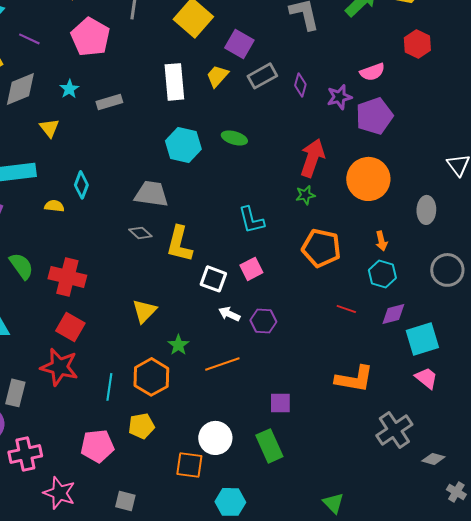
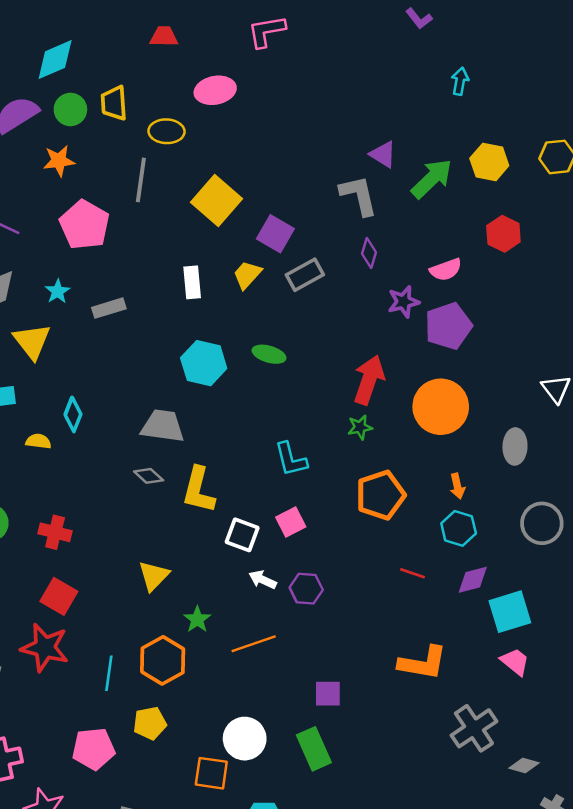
white rectangle: (174, 82) -> (192, 282), size x0.7
purple diamond: (300, 85) -> (369, 253), moved
yellow triangle: (49, 128) -> (32, 341), size x1.5
orange pentagon: (321, 248) -> (380, 495), turned -30
red cross: (67, 277) -> (55, 532), size x0.7

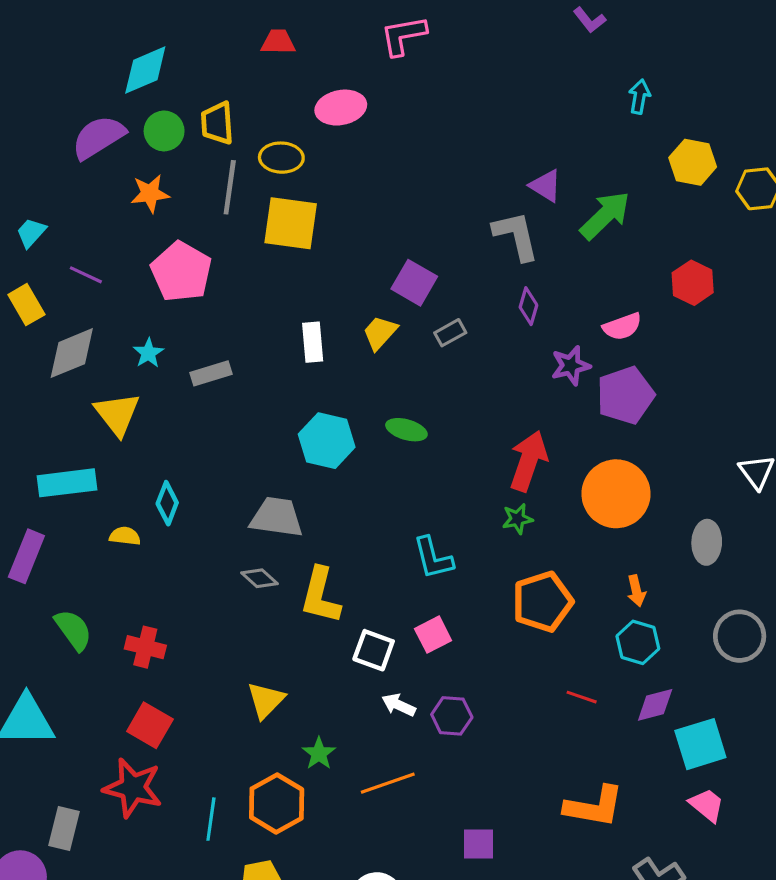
yellow hexagon: (489, 162) -> (693, 162), moved
gray line: (141, 180) -> (230, 187), moved
yellow square: (216, 200) -> (291, 223), moved, turned -33
gray rectangle: (305, 275) -> (450, 333), size x0.7

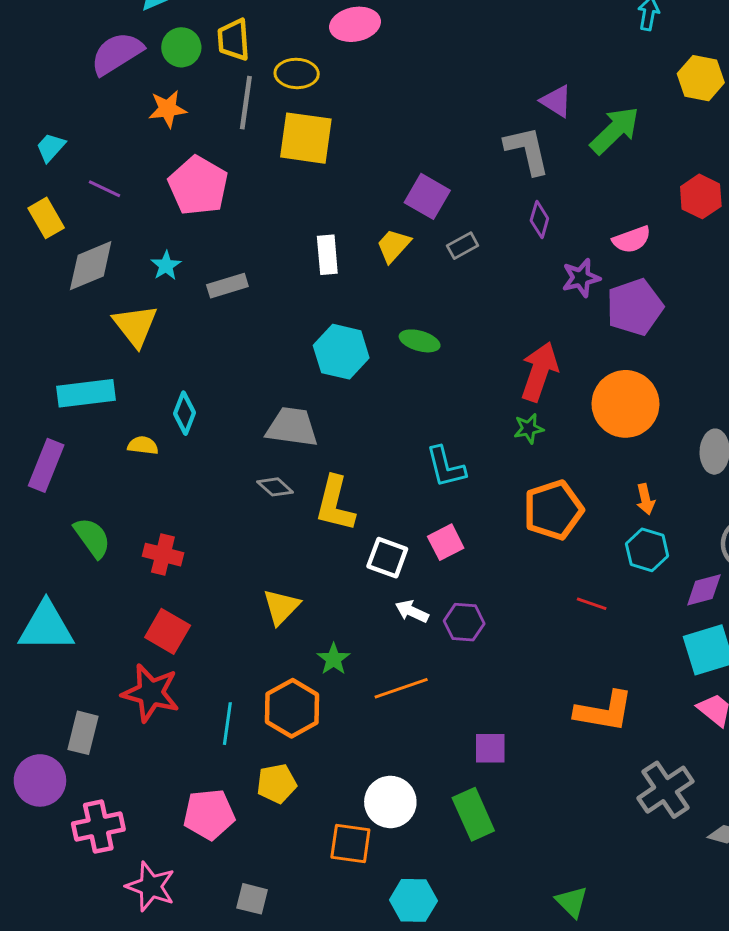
purple diamond: (655, 705) -> (704, 590), moved

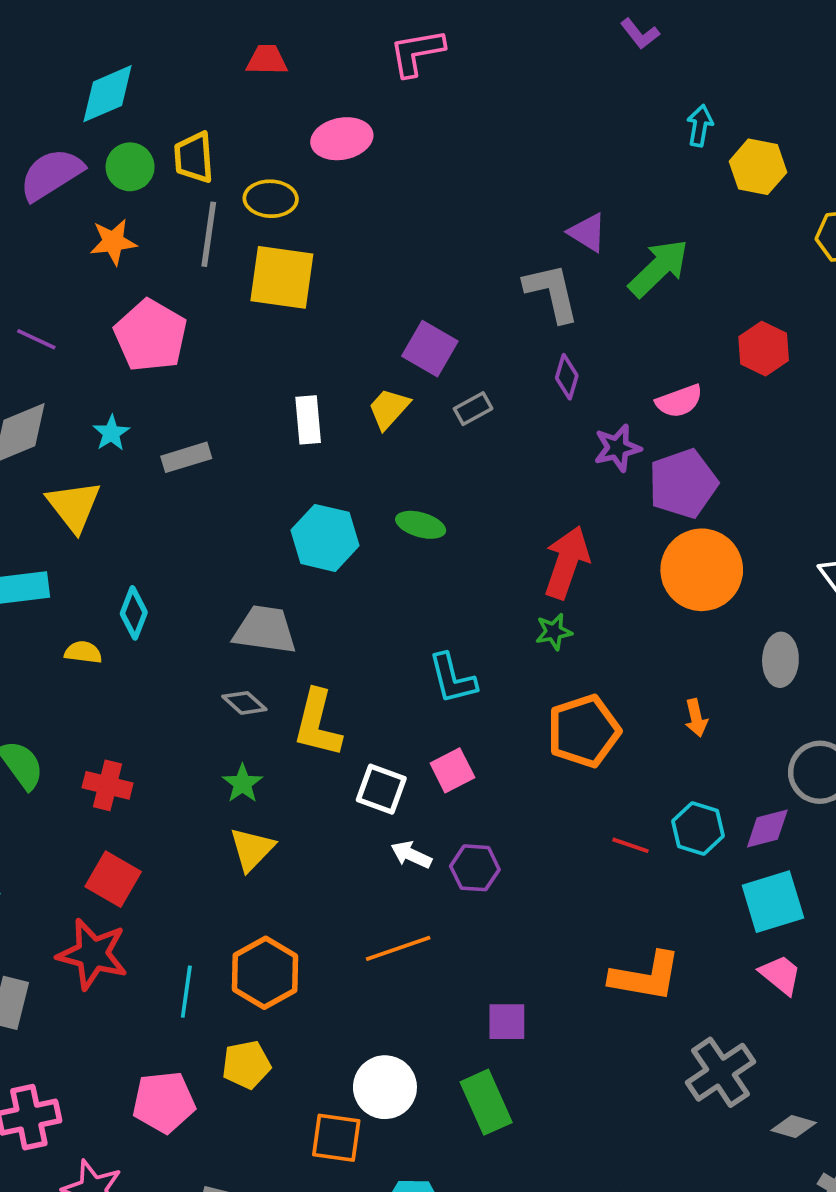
yellow hexagon: (701, 78) -> (758, 167), moved
orange circle: (626, 404) -> (702, 570), moved
cyan hexagon: (647, 550) -> (698, 828), moved
green star: (334, 659) -> (242, 783), moved

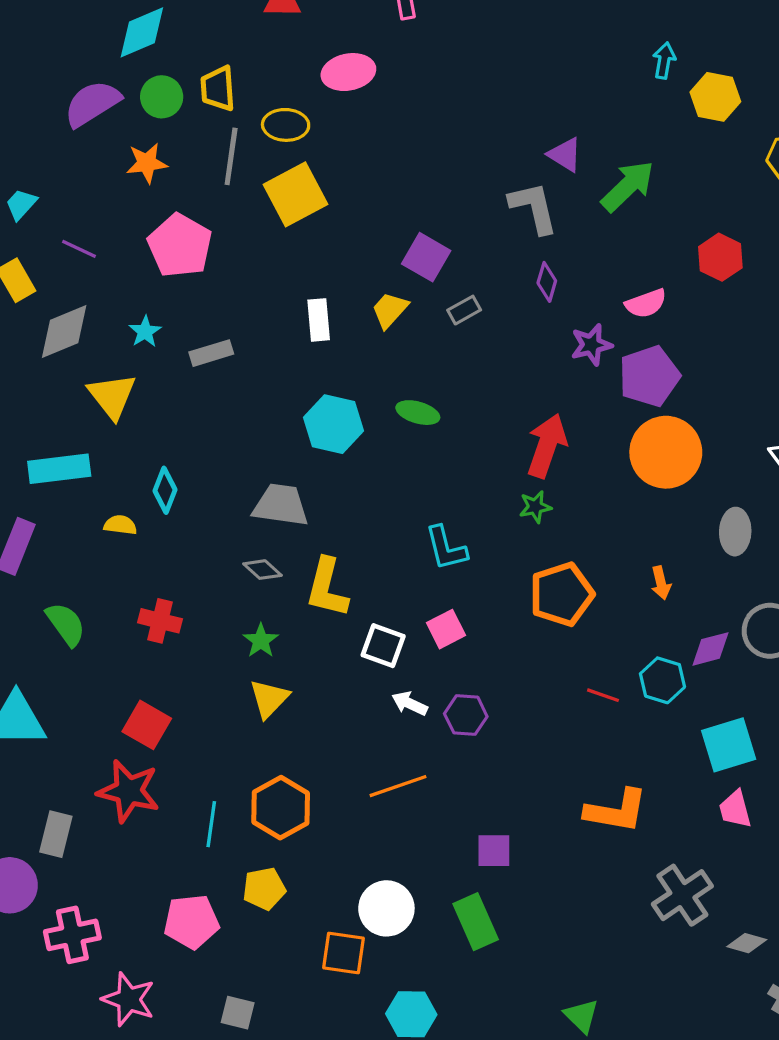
yellow square: (282, 277) -> (296, 194), turned -36
red cross: (108, 785) -> (160, 621), moved
purple diamond: (767, 828) -> (710, 649), moved
pink trapezoid: (780, 975) -> (735, 809), turned -144

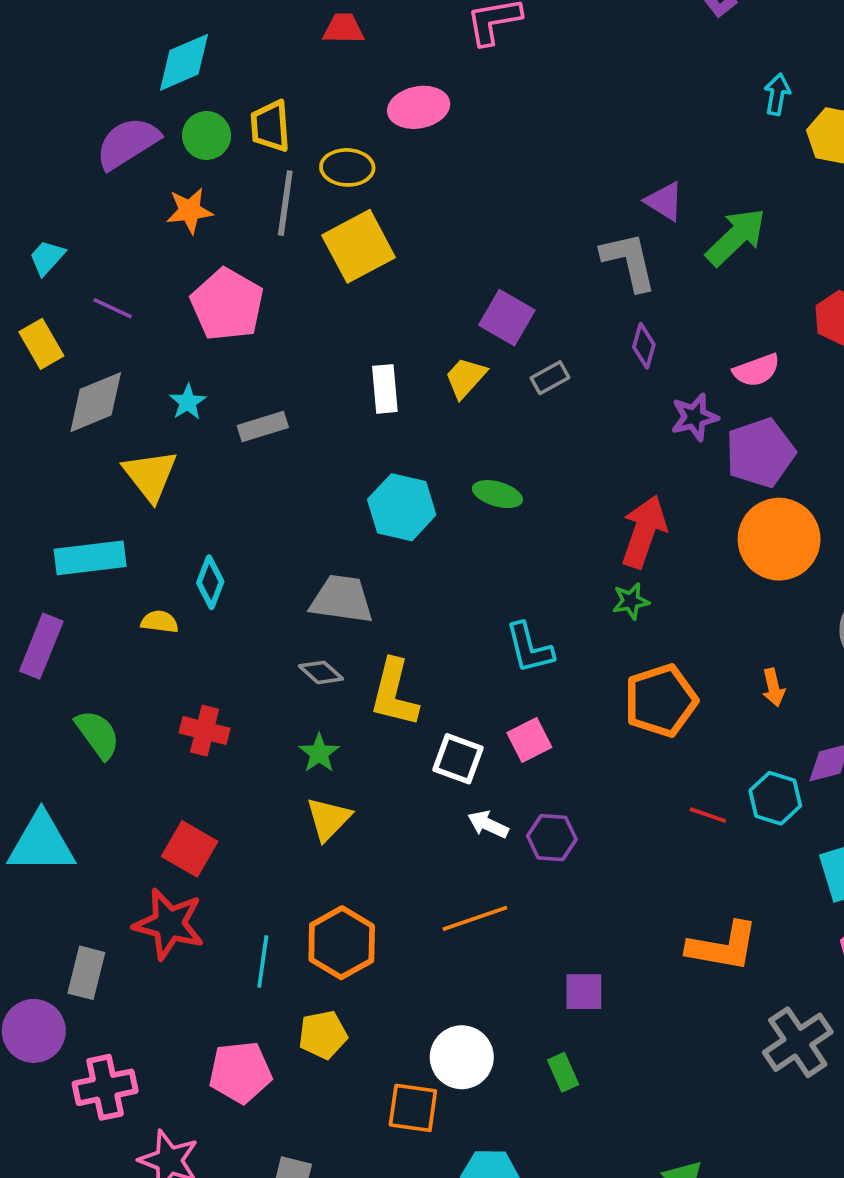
green rectangle: (476, 922) -> (563, 1072), size x0.6

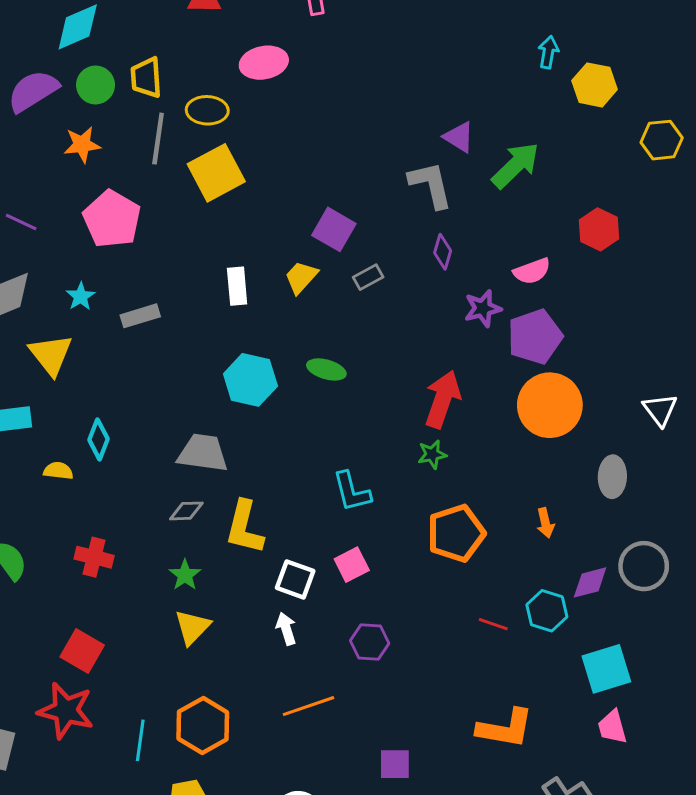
gray diamond: (321, 672) -> (186, 511), turned -44
white arrow: (488, 824) -> (286, 629), moved, turned 48

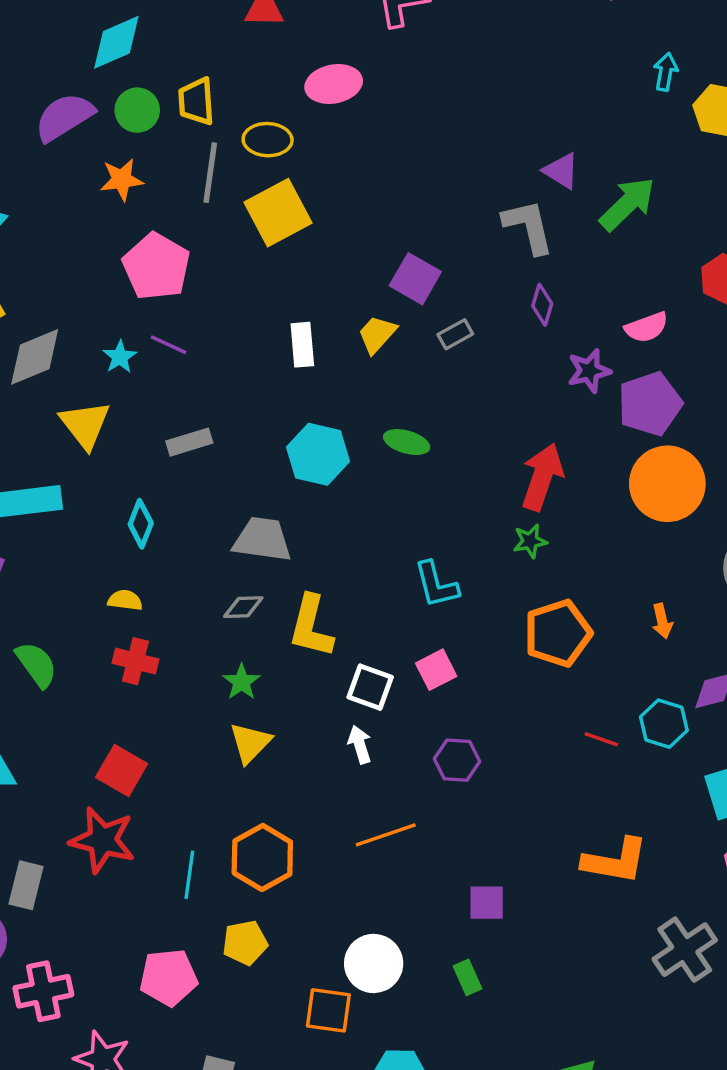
purple line: (21, 222) -> (169, 345), moved
gray rectangle: (140, 316) -> (189, 442), moved
yellow semicircle: (58, 471) -> (125, 600), moved

